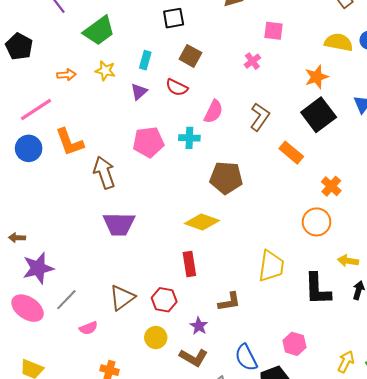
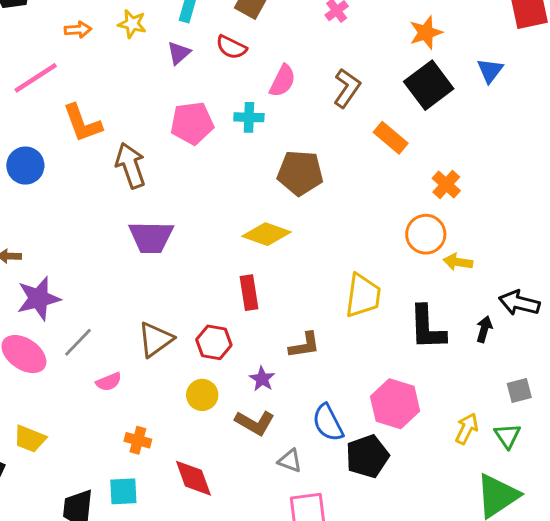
blue circle: (29, 148) -> (25, 166), moved
yellow arrow: (348, 261) -> (458, 262), moved
pink hexagon: (294, 344) -> (395, 404), size x1.5

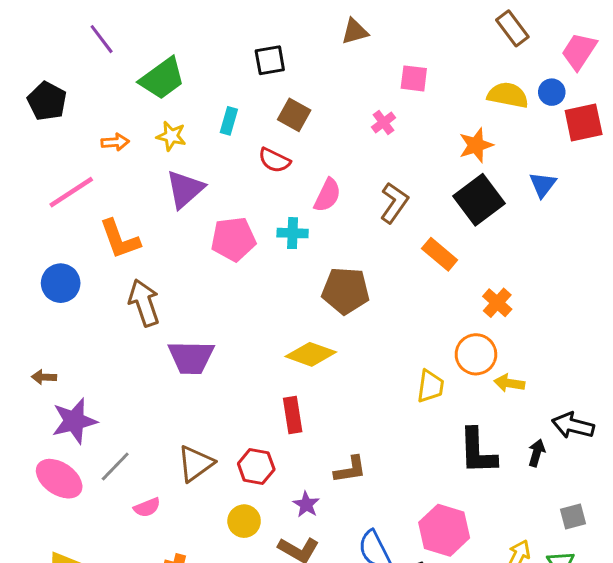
purple triangle: (179, 53) -> (185, 189), moved, size x1.6
brown arrow: (131, 166) -> (144, 303), moved
yellow trapezoid: (363, 296) -> (430, 386), moved, size x0.7

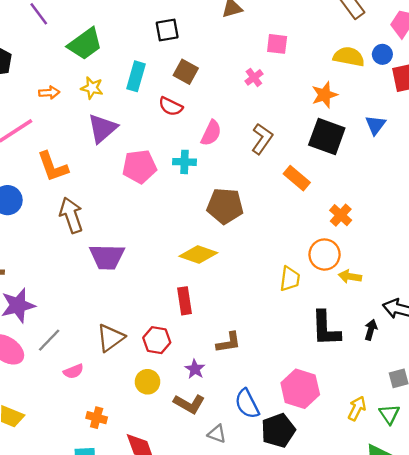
cyan rectangle: (229, 121) -> (136, 76), size x1.4
black square: (479, 200) -> (327, 136), turned -33

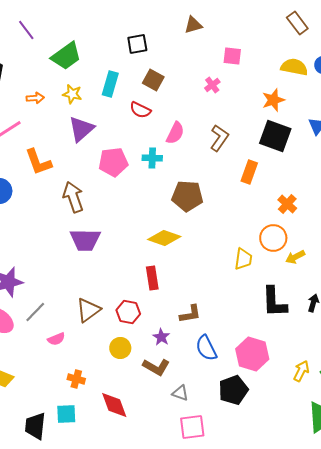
orange rectangle: (297, 178) -> (249, 172), turned 70
brown arrow: (71, 215) -> (73, 197), moved
yellow arrow: (350, 276) -> (295, 257), turned -36
blue semicircle: (247, 404) -> (206, 348), moved

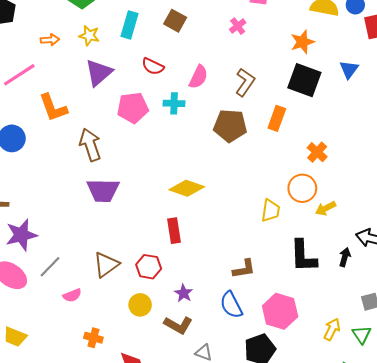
red semicircle: (140, 110) -> (153, 66), moved
brown pentagon: (187, 196) -> (230, 126), moved
brown L-shape: (190, 314) -> (244, 269), moved

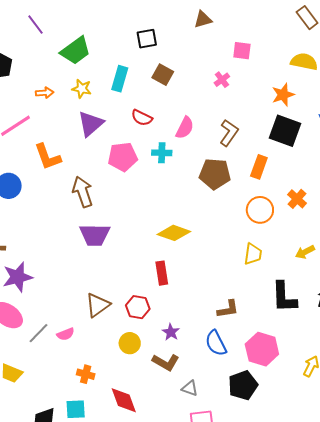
orange circle: (302, 188) -> (260, 210), moved
gray line: (50, 267) -> (39, 333), moved

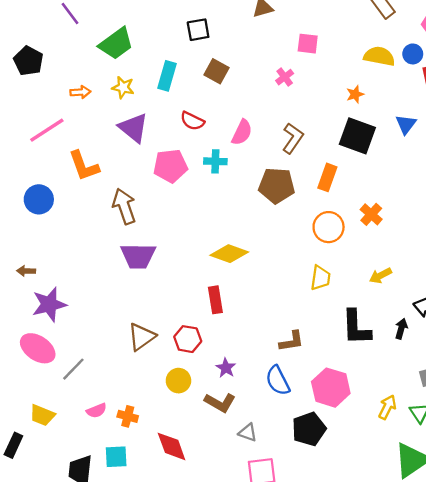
orange star: (283, 95) -> (355, 94), size x0.7
purple triangle: (91, 124) -> (133, 128), turned -40
pink semicircle: (66, 334) -> (97, 411), moved

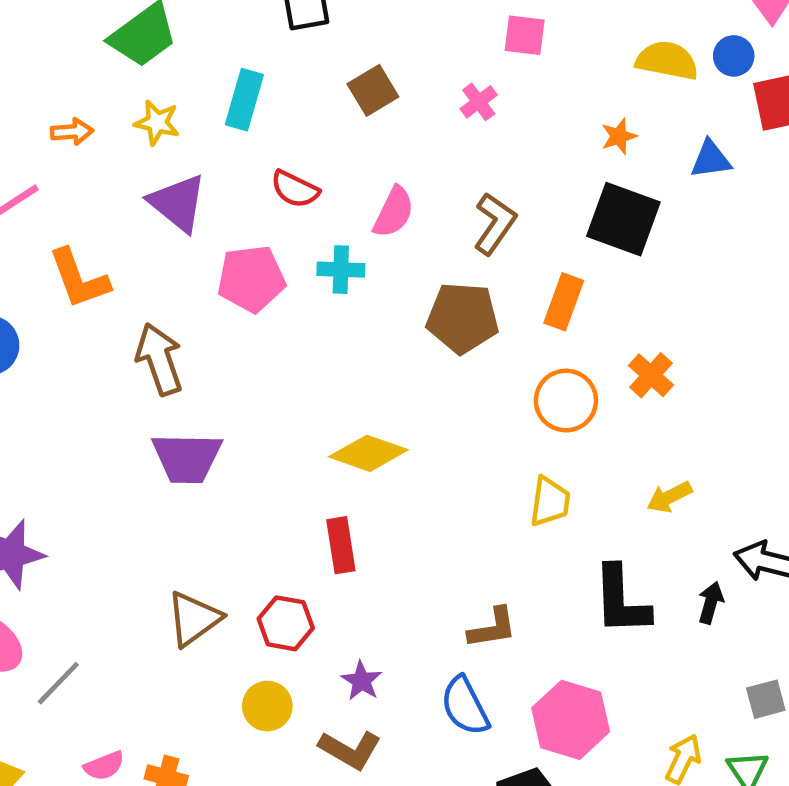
brown square: (217, 71) -> (373, 90), moved, turned 30
blue triangle: (406, 124) -> (711, 159), moved, turned 45

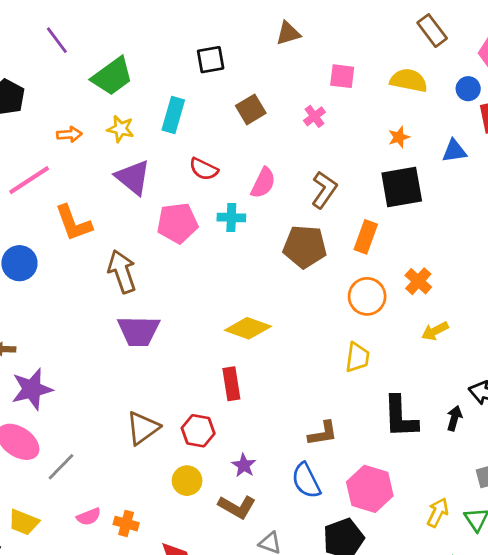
yellow semicircle: (667, 61) -> (409, 80), moved
black square: (623, 219) -> (402, 187), turned -30
yellow arrow: (669, 497) -> (435, 331), moved

